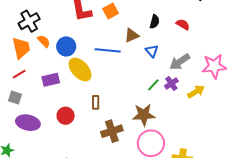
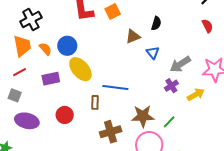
red semicircle: (183, 24) -> (207, 26), moved, turned 32
orange semicircle: (44, 41) -> (45, 49), moved
blue line: (108, 50) -> (115, 87), moved
green line: (153, 85) -> (169, 122), moved

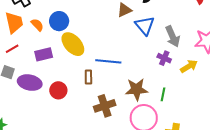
blue triangle: (153, 53) -> (145, 26), size x1.5
gray arrow: (180, 64) -> (173, 36), turned -80
purple cross: (171, 86) -> (164, 58), turned -32
purple ellipse: (27, 121) -> (30, 83), moved
green line: (169, 122) -> (163, 94), turned -32

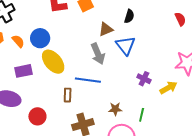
gray arrow: (173, 36) -> (98, 54), moved
brown star: (137, 89) -> (115, 109), size x0.6
red circle: (58, 90) -> (37, 116), moved

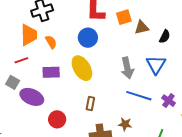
brown triangle: (106, 29) -> (142, 27), moved
blue circle: (40, 38) -> (88, 38), moved
blue line: (88, 80) -> (139, 96), moved
brown star: (115, 109) -> (125, 124), moved

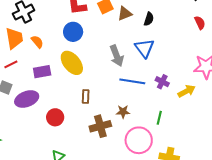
purple ellipse: (32, 97) -> (27, 99), turned -35

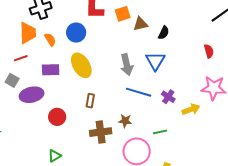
red semicircle: (200, 23) -> (209, 51), moved
blue circle: (73, 32) -> (76, 33), moved
green line: (159, 118) -> (160, 132), turned 56

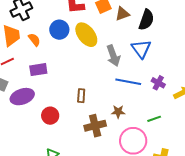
black semicircle: (164, 33) -> (146, 20), size x1.5
yellow ellipse: (81, 65) -> (86, 35), moved

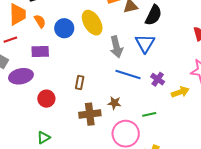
blue circle: (59, 30) -> (64, 28), moved

